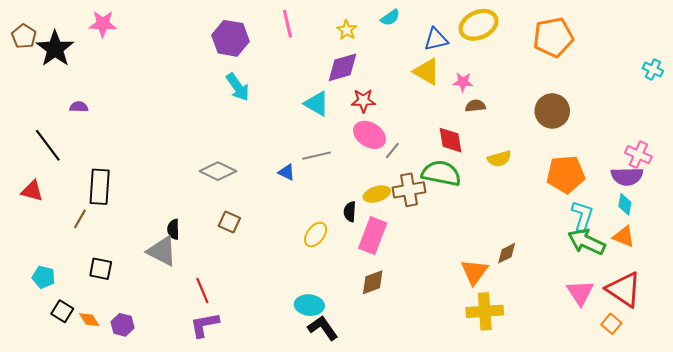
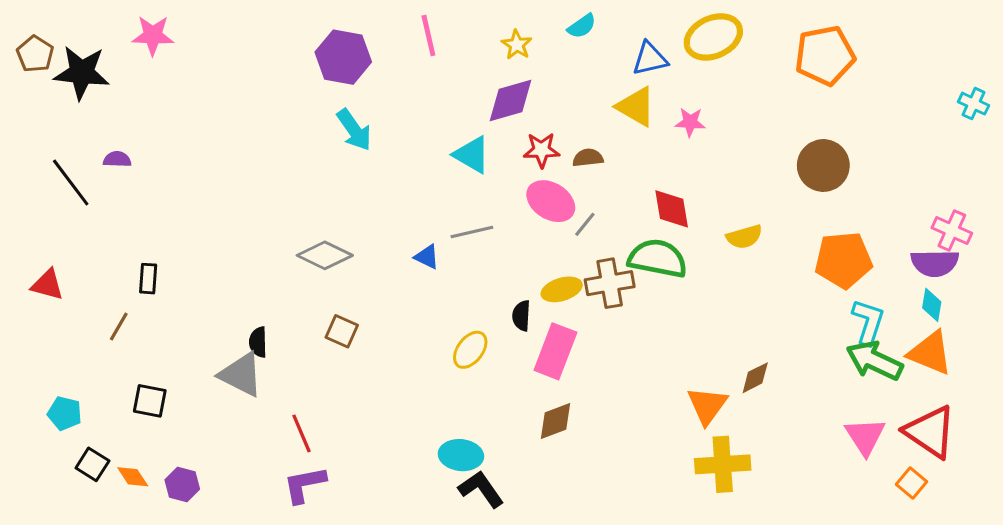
black star: (55, 49) -> (82, 73), turned -30
brown semicircle: (475, 106) -> (588, 158), moved
black line: (48, 145) -> (71, 183), moved
black rectangle: (100, 187) -> (148, 279), size x0.6
orange triangle: (624, 237) -> (930, 353), size x1.4

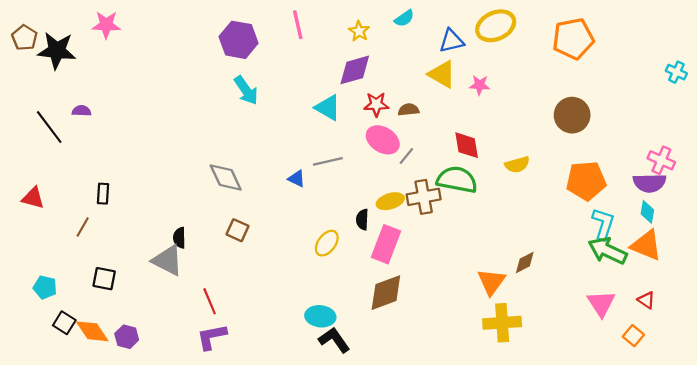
gray diamond: (325, 255) -> (226, 178), turned 39
brown diamond: (555, 421) -> (386, 293), size x1.4
red triangle: (930, 432) -> (646, 300), size x0.5
orange diamond: (133, 477) -> (92, 331), size x1.5

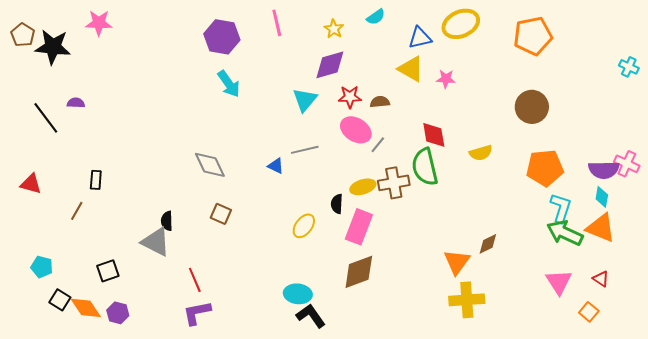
cyan triangle: (328, 108) -> (305, 100), turned 40
pink cross: (661, 160) -> (627, 164), moved
green semicircle: (457, 180) -> (425, 167), turned -114
black square: (104, 279) -> (108, 271), moved, turned -30

